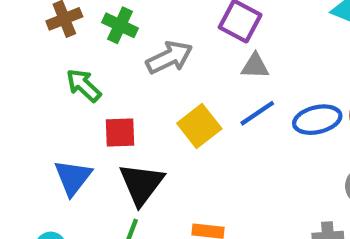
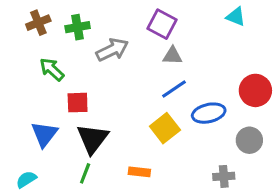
green cross: (120, 25) -> (78, 27), turned -35
blue ellipse: (317, 120) -> (209, 113), moved
yellow square: (199, 126) -> (165, 128), moved

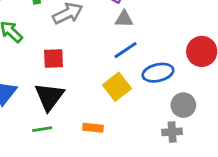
red square: (78, 103) -> (54, 59), moved
gray circle: (249, 140) -> (183, 105), moved
green line: (85, 173) -> (42, 129), turned 60

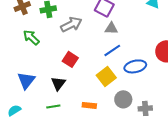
red square: (54, 59) -> (70, 59), moved, turned 35
black triangle: (49, 97) -> (58, 83), size x0.7
gray circle: (183, 105) -> (123, 99), moved

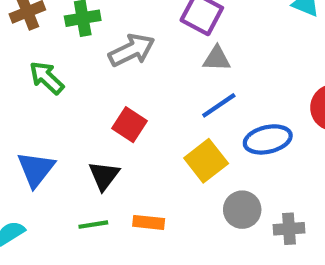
orange rectangle: (89, 105) -> (149, 222), moved

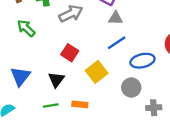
yellow square: (206, 161) -> (97, 72), moved
gray circle: (242, 210) -> (131, 88), moved

